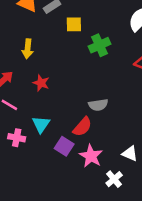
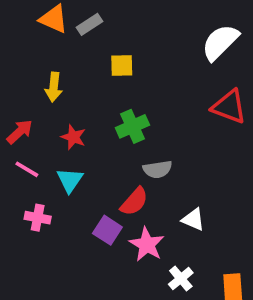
yellow square: (74, 24) -> (122, 66), moved
green cross: (99, 45) -> (132, 126), moved
cyan triangle: (41, 124) -> (70, 180), moved
white triangle: (130, 154) -> (193, 219), moved

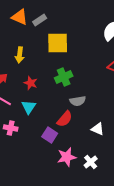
yellow square: (122, 66) -> (58, 43), size x1.6
pink star: (147, 245) -> (67, 157), moved, turned 30

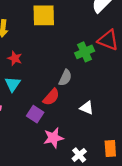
green cross: (64, 77) -> (85, 52), moved
gray semicircle: (78, 101) -> (65, 78), turned -56
white cross: (91, 162) -> (79, 155), moved

